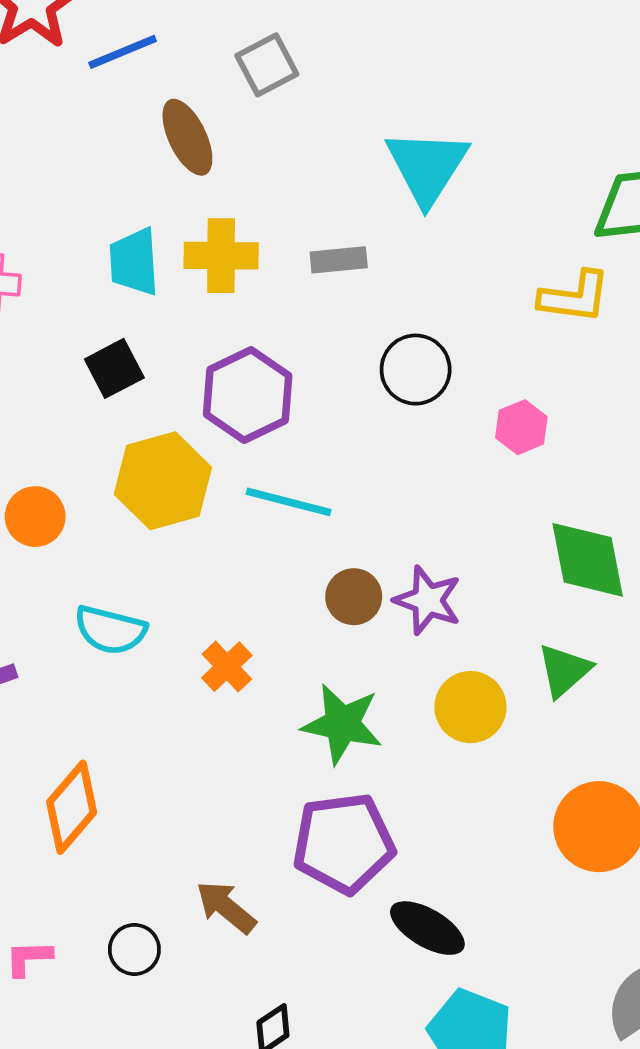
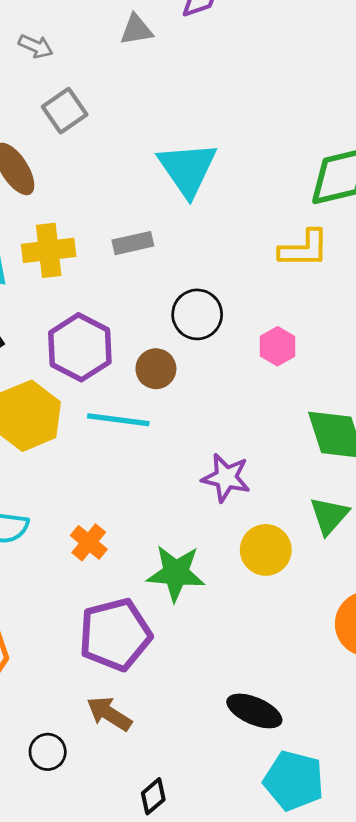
brown circle: (354, 597) -> (156, 369), moved
purple pentagon: (344, 843) -> (115, 635), moved

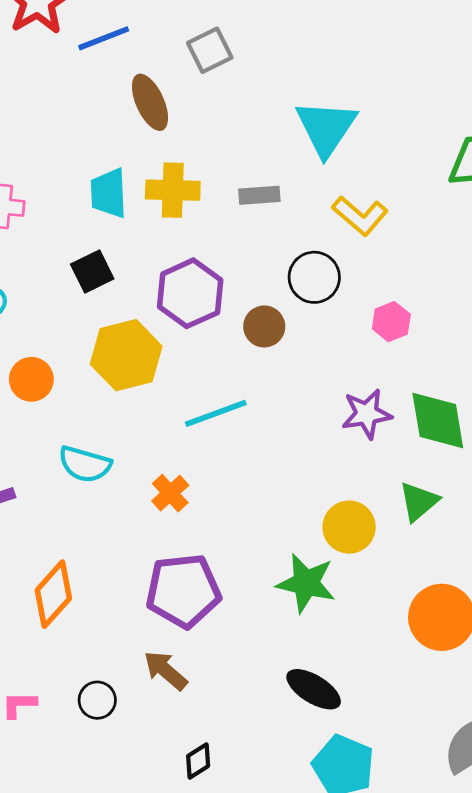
yellow L-shape: (304, 249) -> (360, 216), moved, turned 32
cyan line: (118, 420) -> (216, 413), moved, turned -36
purple star: (226, 478) -> (367, 414), moved, turned -30
green star: (176, 573) -> (306, 583), moved

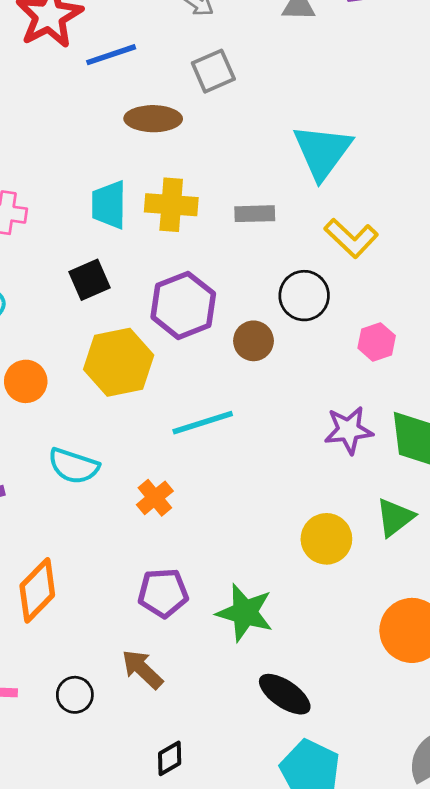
brown ellipse: (150, 102) -> (153, 119), turned -68
green star: (306, 583) -> (245, 613), moved
purple pentagon: (183, 591) -> (163, 593), size x0.7

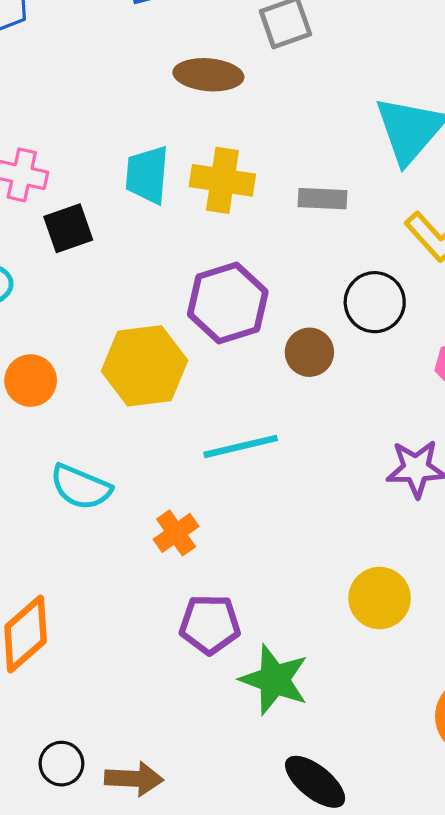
black square: (90, 280) -> (68, 228), moved
purple pentagon: (163, 593) -> (210, 624), moved
brown arrow: (142, 669) -> (134, 779), moved, turned 135

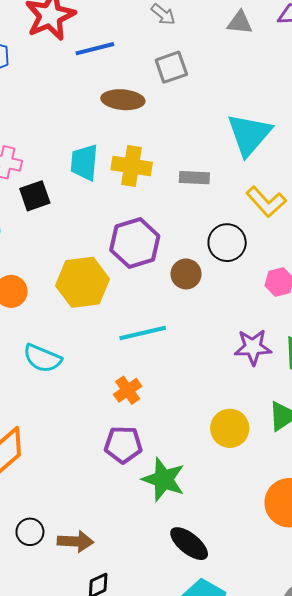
orange cross: (176, 533) -> (128, 390), moved

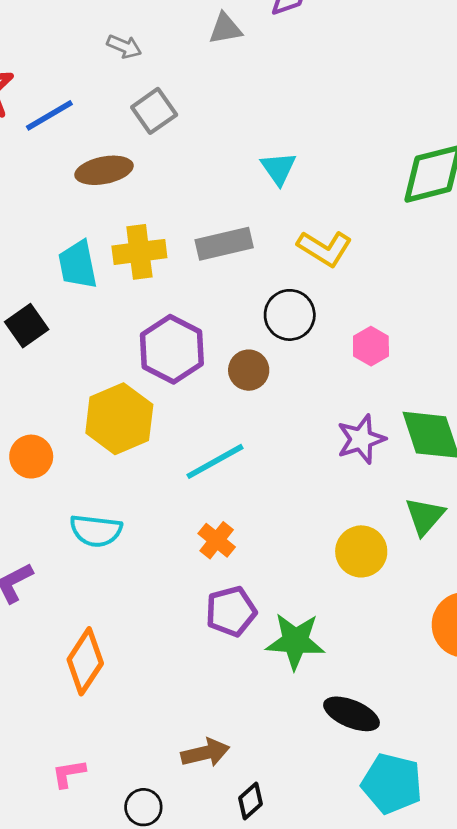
cyan triangle: (249, 134) -> (278, 168), size x0.6
gray rectangle: (194, 178) -> (224, 244), size x1.4
black circle: (30, 532) -> (143, 807), moved

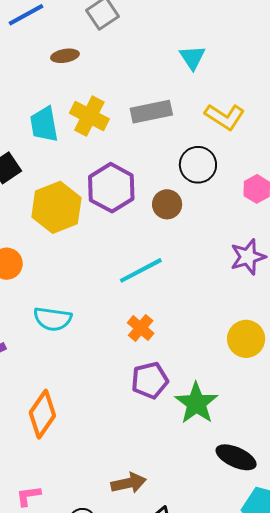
brown ellipse: (104, 170) -> (65, 56), size x0.7
yellow cross: (139, 252) -> (89, 116), turned 33
yellow hexagon: (119, 419) -> (56, 207), moved
green star: (295, 641) -> (196, 403), turned 30

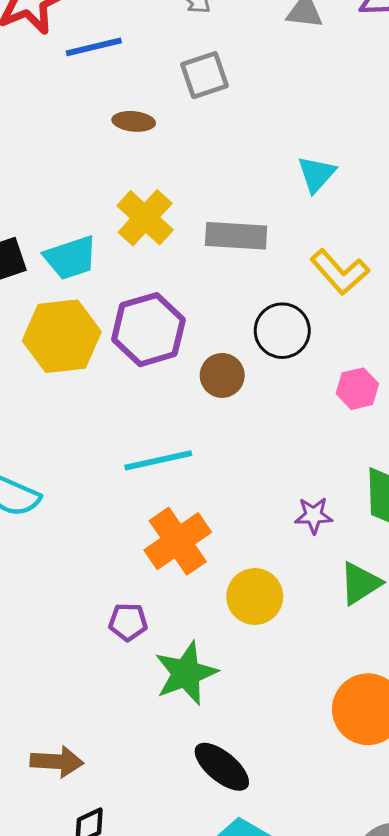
cyan trapezoid: (44, 124) -> (71, 258), moved, turned -114
purple star: (248, 257) -> (314, 515), moved, size x0.7
orange cross: (141, 328) -> (178, 541), moved, size x1.6
yellow circle: (246, 339) -> (255, 596), moved
purple pentagon: (150, 380) -> (128, 622), size x0.7

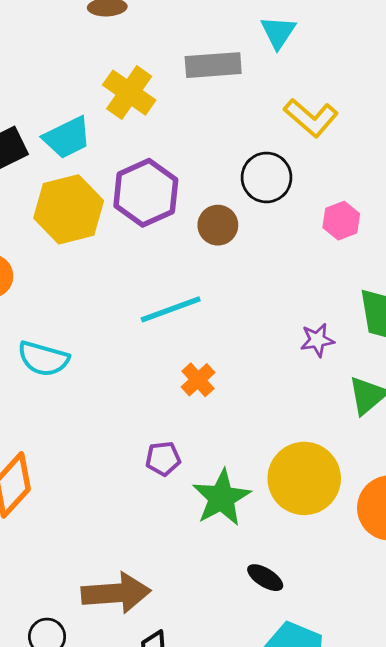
gray rectangle: (236, 236) -> (213, 65), moved
orange cross: (178, 541) -> (198, 380), size x0.6
yellow circle: (255, 596) -> (304, 478), moved, size x1.4
brown arrow: (57, 762) -> (116, 593), size x1.4
black ellipse: (222, 767) -> (265, 578), size x0.7

